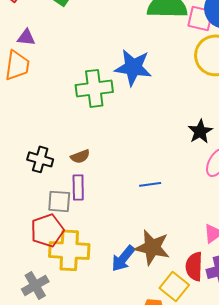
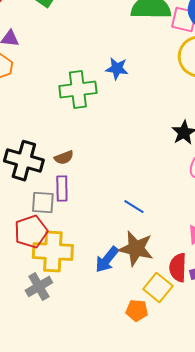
blue star: (133, 67) -> (117, 69), size x0.6
black cross: (40, 159) -> (24, 161), size x1.5
blue line: (150, 184) -> (134, 207), moved, turned 40
gray cross: (35, 285) -> (39, 287), moved

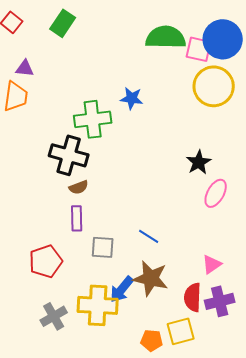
black cross: (24, 161) -> (69, 155), moved
gray square: (43, 203) -> (103, 247), moved
yellow cross: (53, 252) -> (98, 305), moved
yellow square: (158, 288) -> (181, 331), moved, turned 36

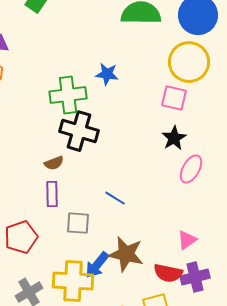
pink square: (199, 49) -> (174, 98), moved
black cross: (69, 155) -> (79, 131), moved
blue line: (149, 236) -> (115, 198), moved
red semicircle: (193, 297) -> (168, 273), turned -80

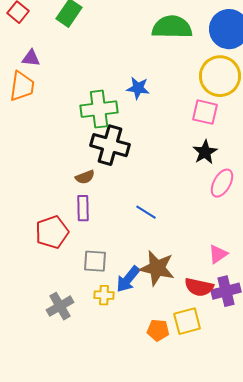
gray square: (78, 223) -> (95, 261), moved
red pentagon: (21, 237) -> (52, 232), moved
yellow cross: (73, 281) -> (104, 295), size x0.5

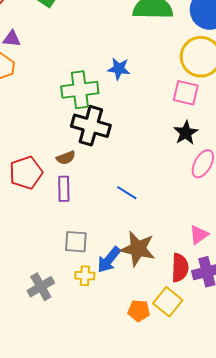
red pentagon: (52, 232) -> (26, 173), moved
red semicircle: (199, 287) -> (180, 268), turned -100
yellow square: (187, 321) -> (168, 302), turned -36

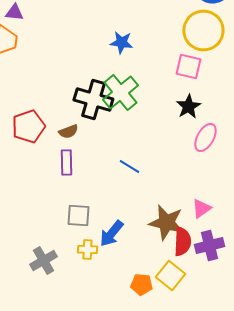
green cross: (80, 90) -> (120, 92), moved, turned -33
red pentagon: (26, 173) -> (28, 126), moved
brown star: (138, 249) -> (166, 222), moved

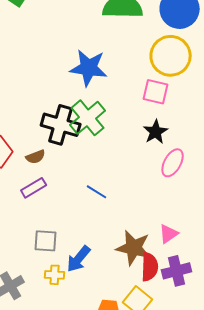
blue star: (121, 42) -> (89, 68), size x1.6
purple rectangle: (66, 162) -> (34, 188), turned 60

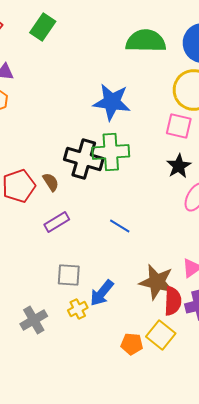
green cross: (88, 118) -> (111, 152), turned 36
brown semicircle: (36, 157) -> (51, 182), moved, turned -102
yellow cross: (55, 275) -> (78, 309), turned -30

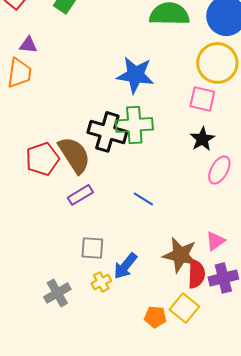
brown semicircle: (51, 182) -> (74, 155), size x2.0

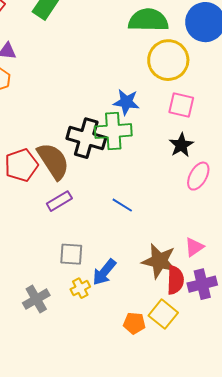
yellow circle: (217, 63) -> (168, 60), moved
blue star: (135, 75) -> (126, 102), moved, size x0.7

